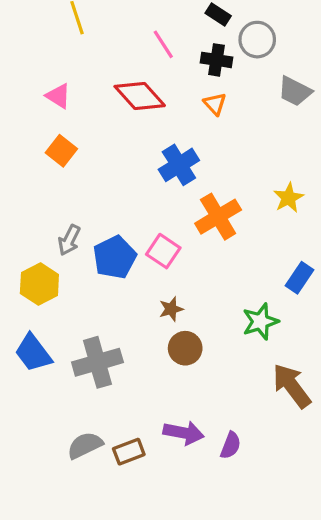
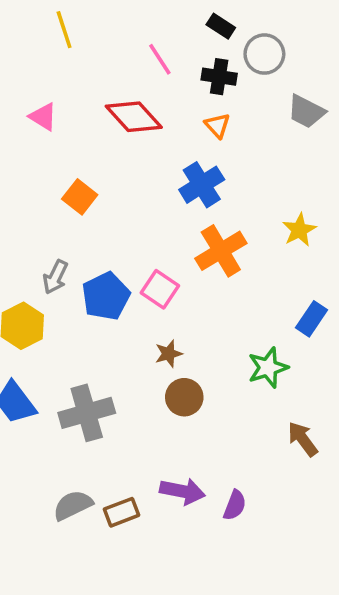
orange square: (61, 151) -> (80, 197), moved
blue cross: (179, 165) -> (202, 185), moved
brown arrow: (292, 386) -> (303, 439), size x0.7

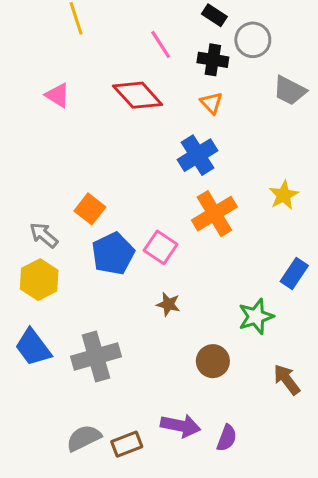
orange square: (80, 197) -> (90, 209), moved
gray arrow: (55, 277) -> (44, 235), moved, turned 104
brown star: (169, 354) -> (168, 304), turned 30
brown circle: (184, 397) -> (213, 361), moved

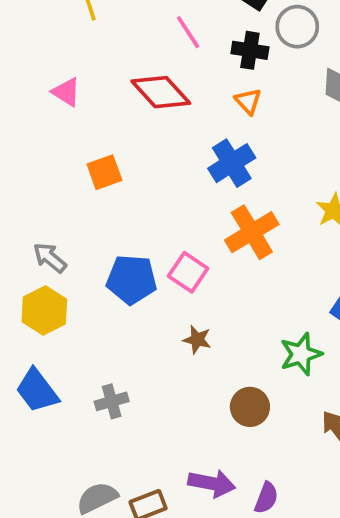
orange square: (90, 209) -> (104, 172), moved, turned 32
blue pentagon: (113, 254) -> (132, 280), turned 30
gray cross: (96, 357) -> (112, 401), size x0.6

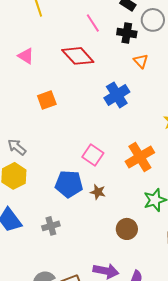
orange triangle: (248, 101) -> (141, 61), moved
orange cross: (252, 232) -> (140, 157), moved
blue pentagon: (132, 280) -> (69, 184), moved

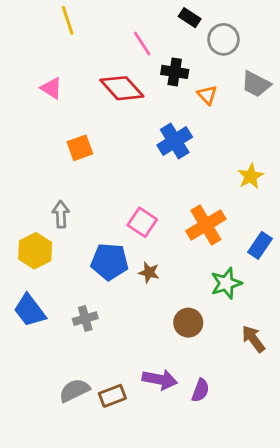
black cross: (127, 33) -> (175, 72), moved
gray arrow: (17, 147) -> (61, 214), moved, turned 48

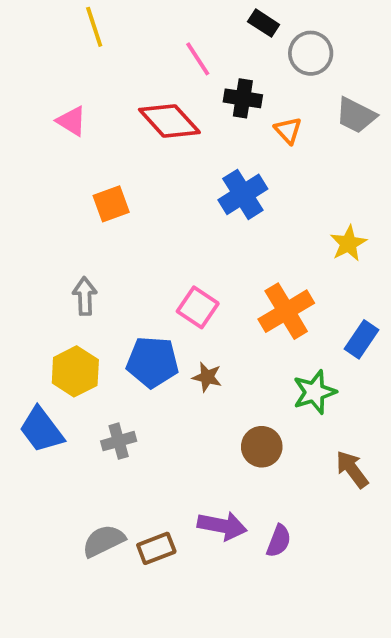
yellow hexagon: (35, 251) -> (75, 371), moved

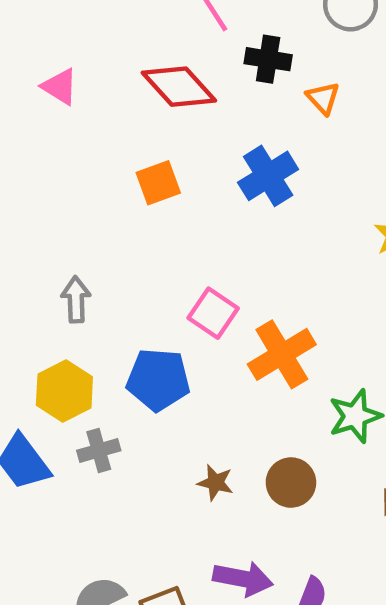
orange square: (111, 204) -> (158, 183), moved
orange cross: (286, 311) -> (282, 354), moved
brown star: (207, 377) -> (215, 483), moved
gray cross: (119, 441) -> (99, 450), moved

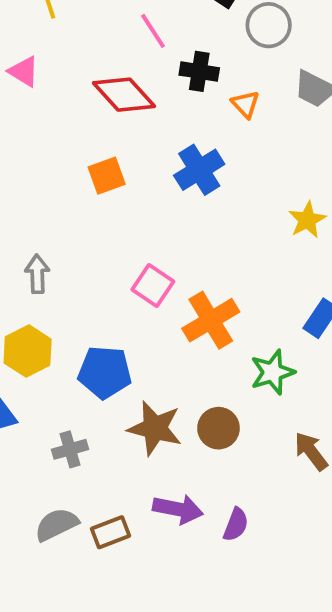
pink triangle: (60, 87) -> (24, 71), moved
blue pentagon: (158, 380) -> (105, 372), moved
gray cross: (99, 450) -> (70, 449), moved
brown star: (215, 483) -> (155, 428), size x1.8

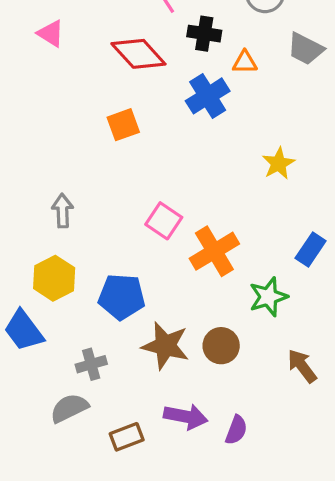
orange triangle: (245, 104) -> (245, 62), turned -48
blue cross: (199, 170) -> (208, 96), moved
yellow star: (307, 220) -> (278, 163), moved
gray semicircle: (57, 525) -> (69, 408), moved

